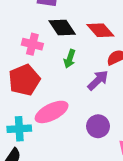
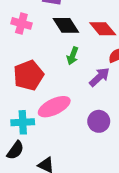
pink cross: (32, 44) -> (21, 23), moved

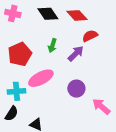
green arrow: (73, 56) -> (52, 46), moved

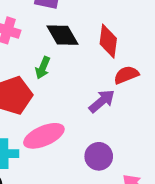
red diamond: (77, 15) -> (108, 41), turned 45
green arrow: (52, 46) -> (43, 68), moved

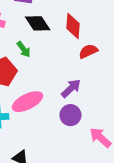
green arrow: (43, 68) -> (24, 49), turned -56
purple arrow: (102, 101) -> (71, 88), moved

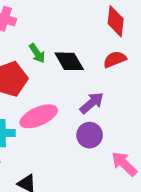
black diamond: (38, 23) -> (69, 61), moved
red diamond: (73, 26) -> (116, 21), moved

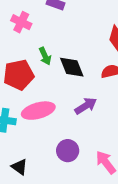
purple circle: (90, 135) -> (68, 151), moved

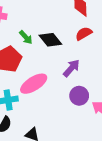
purple circle: (68, 151) -> (79, 96), moved

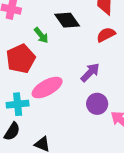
black diamond: (50, 40) -> (67, 20), moved

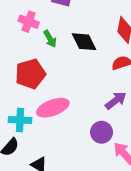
green arrow: (41, 35) -> (50, 39), moved
purple arrow: (90, 72) -> (116, 100), moved

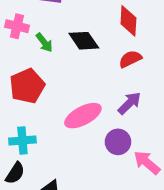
pink ellipse: (53, 108) -> (83, 116), moved

